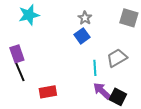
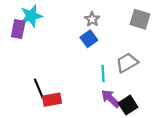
purple rectangle: (17, 54) -> (18, 29), moved, turned 30
black line: (20, 72) -> (39, 89), moved
black square: (118, 97) -> (128, 105), turned 30

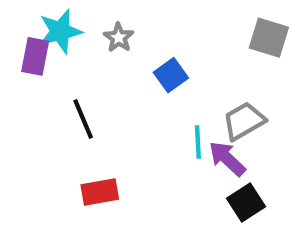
gray star: (92, 19) -> (119, 38), moved
black line: (39, 89) -> (83, 119), moved
purple arrow: (111, 99) -> (227, 159), moved

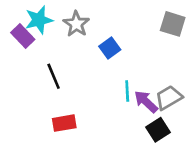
gray star: (119, 38) -> (76, 24), size x1.4
purple rectangle: (35, 56) -> (23, 36), turned -55
gray trapezoid: (244, 121) -> (169, 98), moved

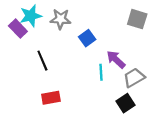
gray star: (76, 24) -> (61, 19), turned -30
purple arrow: (146, 102) -> (116, 59), moved

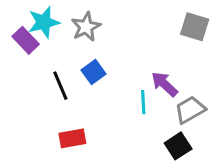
gray star: (61, 19) -> (86, 27), turned -30
blue square: (87, 38) -> (94, 72), moved

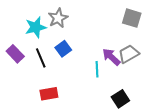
cyan star: (44, 22) -> (36, 27), moved
purple rectangle: (26, 40) -> (15, 54), moved
gray trapezoid: (190, 110) -> (129, 54), moved

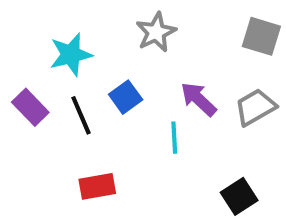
gray star: (58, 18) -> (156, 32), moved
purple arrow: (111, 57) -> (199, 99), moved
cyan line: (97, 69) -> (174, 138), moved

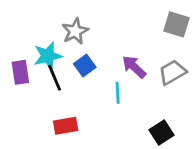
gray star: (156, 32) -> (75, 31), moved
cyan star: (71, 55) -> (48, 56), moved
purple rectangle: (30, 107) -> (20, 72), turned 35

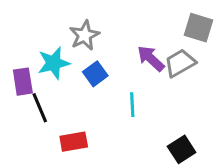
purple arrow: (134, 67) -> (151, 58), moved
gray trapezoid: (172, 72) -> (180, 63), moved
black line: (55, 78) -> (40, 108), moved

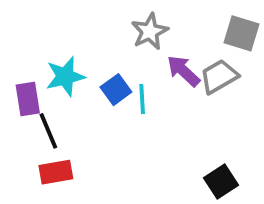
gray star: (84, 35) -> (150, 31), moved
cyan line: (132, 105) -> (142, 99), moved
red rectangle: (74, 142) -> (56, 172), moved

